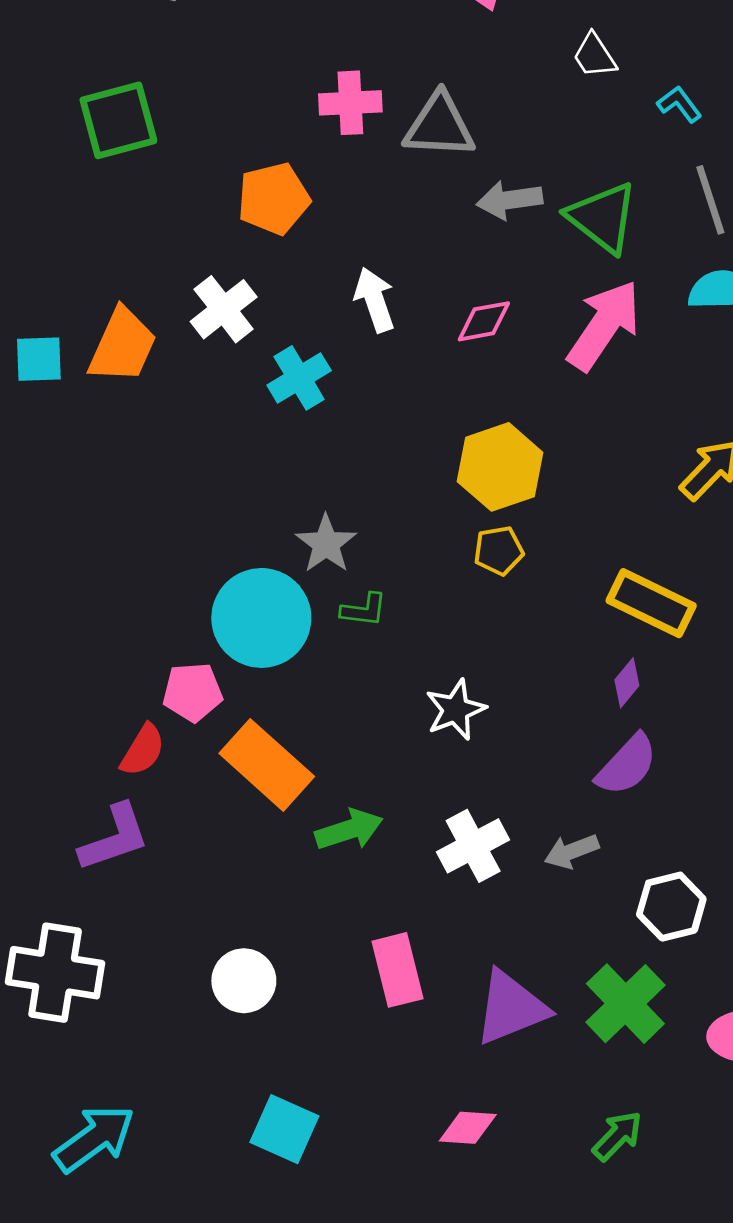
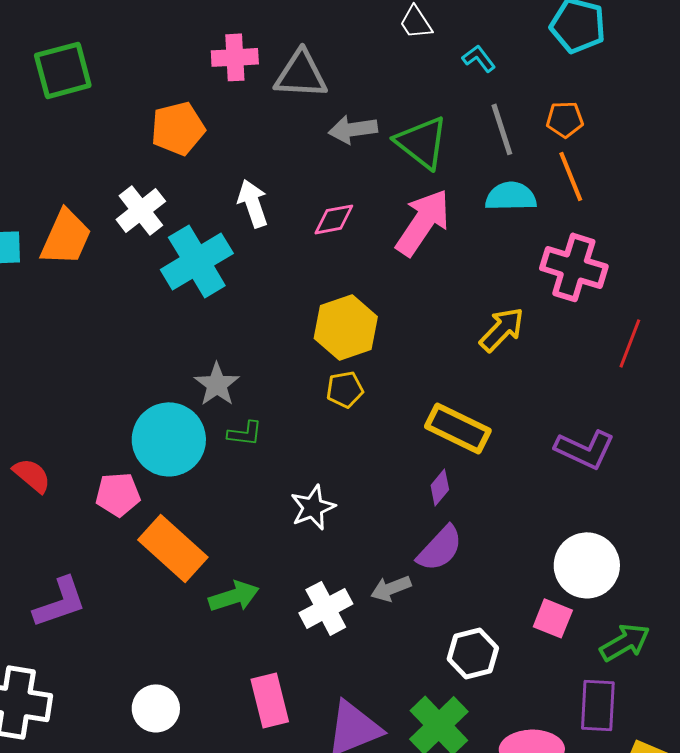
cyan cross: (299, 378) -> (197, 261), size x1.5
red semicircle: (143, 750) -> (32, 475), moved, turned -81
gray arrow: (572, 851) -> (391, 588), moved

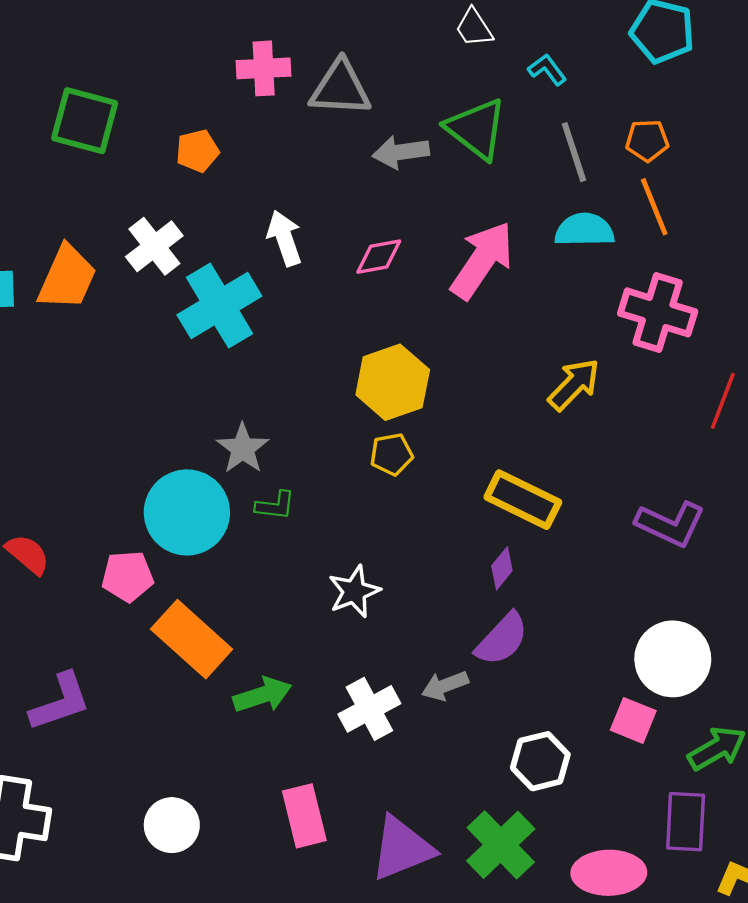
green square: (63, 70) -> (85, 121), moved, turned 30
orange pentagon: (178, 128) -> (197, 151), size x0.7
green triangle: (422, 142) -> (476, 129), moved

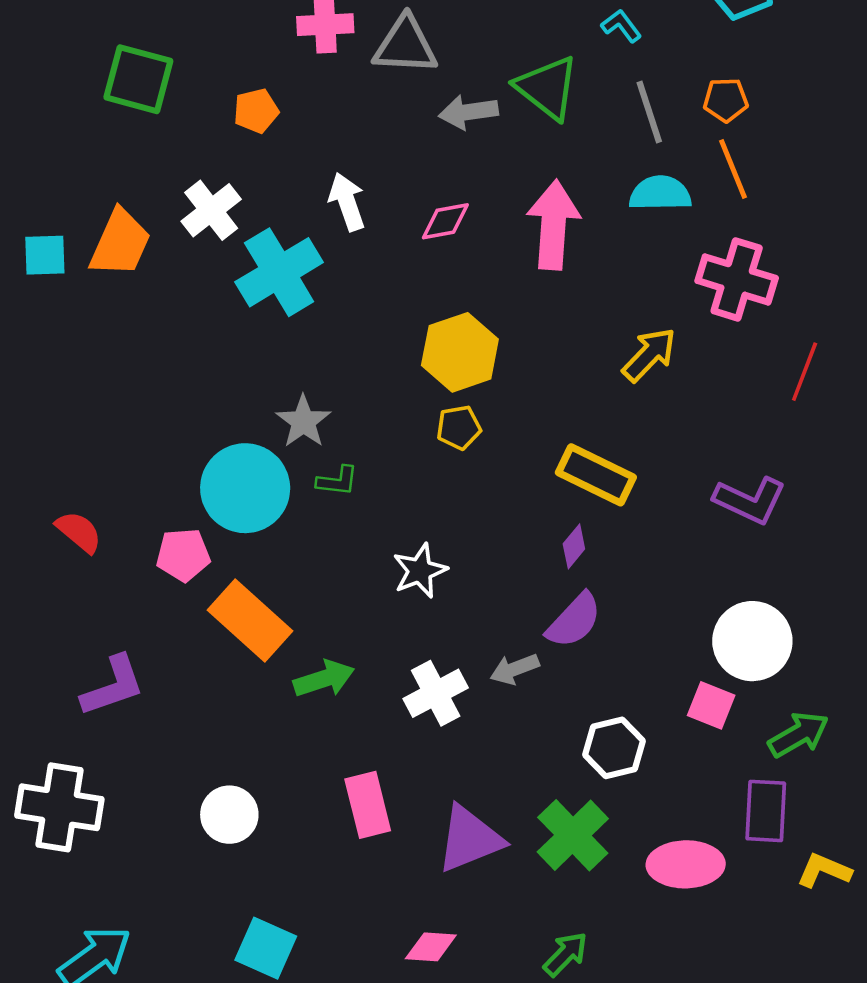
pink arrow: (482, 260) -> (553, 225), turned -30

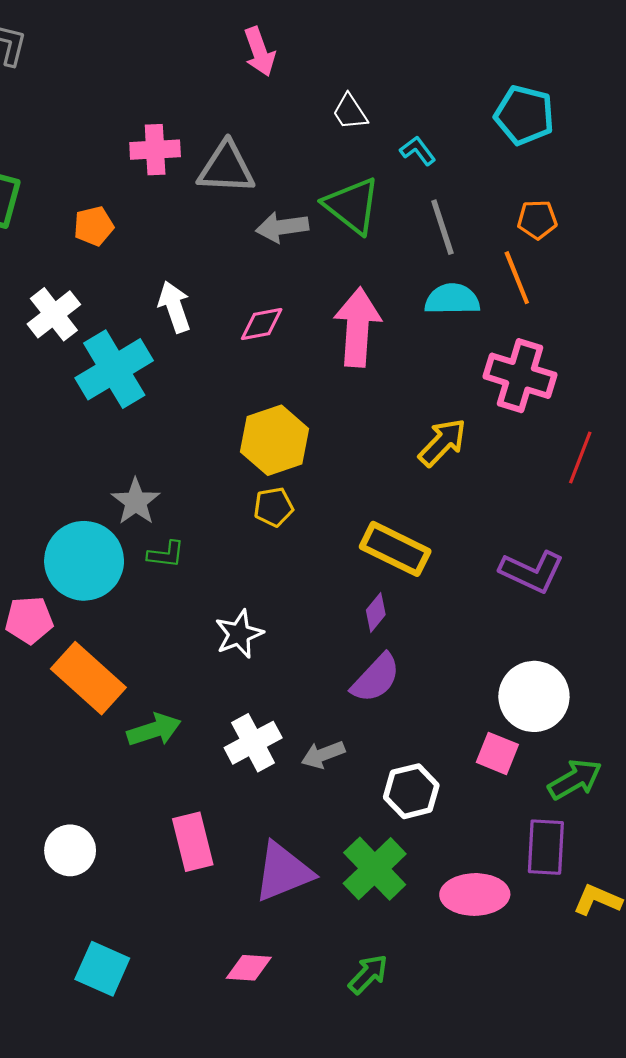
orange pentagon: (726, 100) -> (537, 220), moved
gray arrow: (515, 669) -> (323, 755), moved

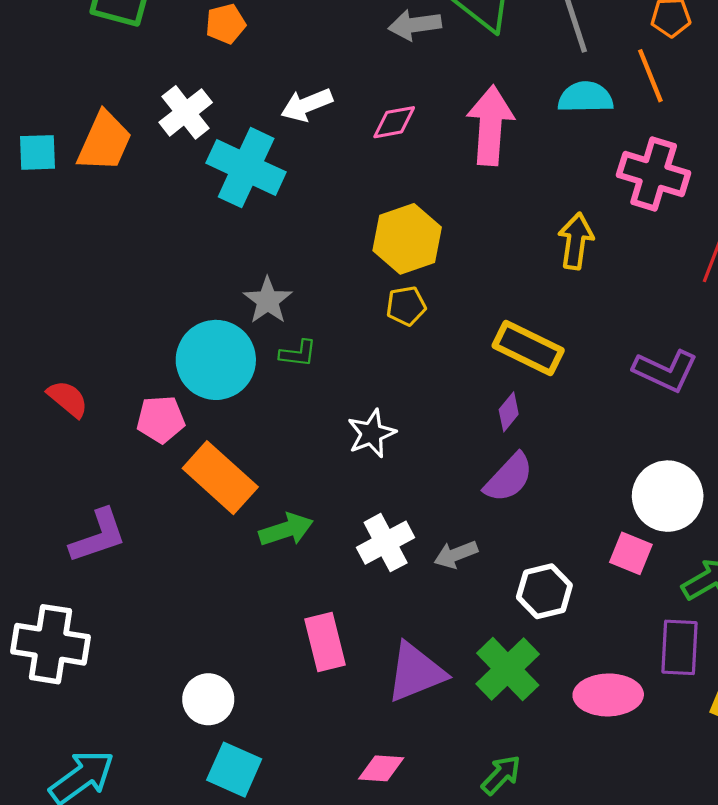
white arrow: (174, 307) -> (307, 105), turned -93
cyan cross: (114, 369) -> (246, 168), turned -34
yellow arrow: (442, 442) -> (576, 241), turned -36
white circle: (70, 850) -> (208, 699), moved

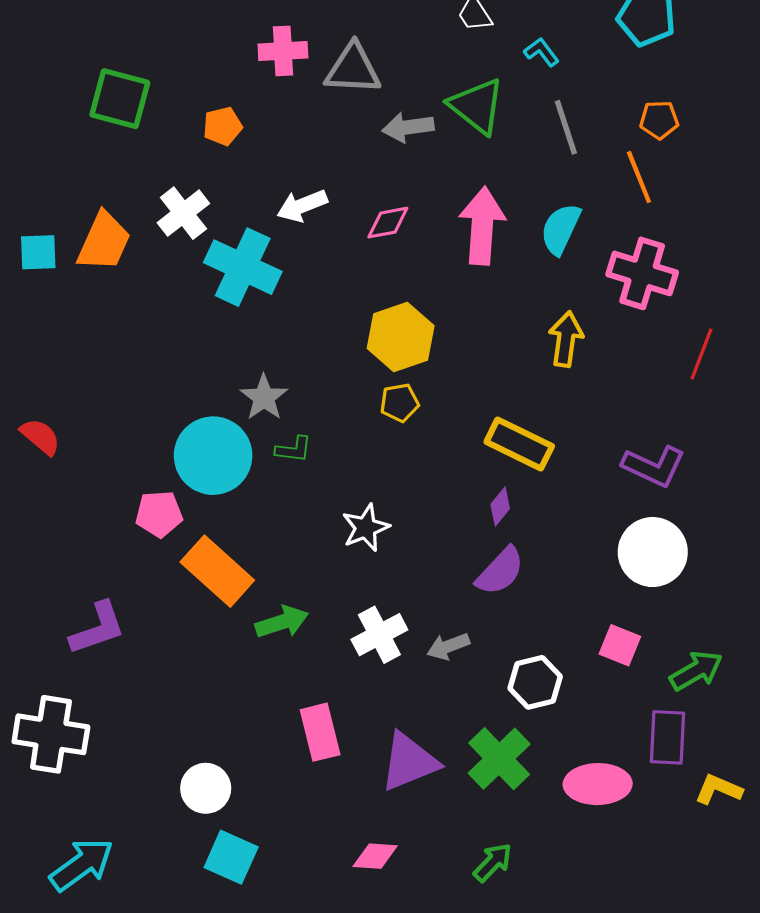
cyan semicircle: (585, 97) -> (561, 229), moved, turned -64
red semicircle: (68, 399) -> (40, 437), moved
white circle: (668, 496) -> (653, 552), moved

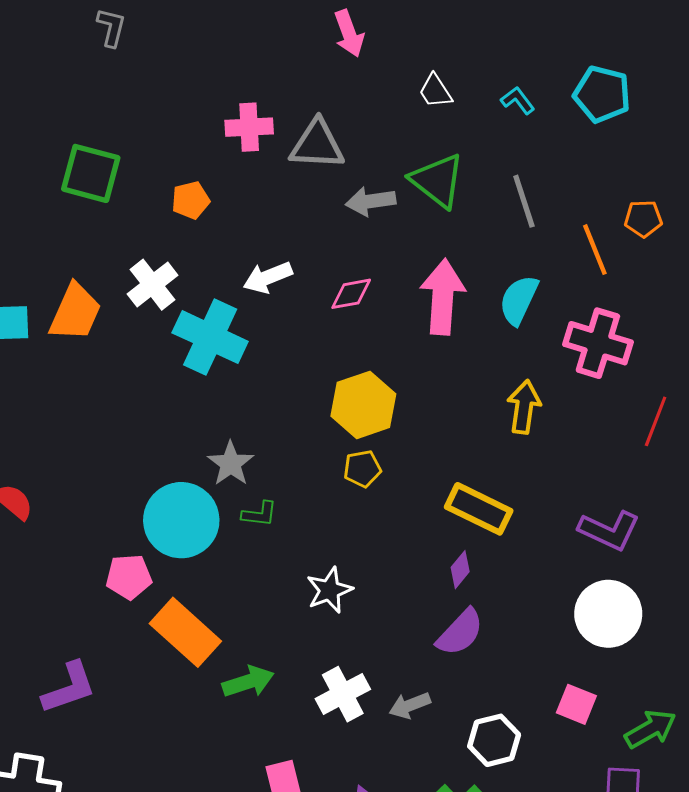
cyan L-shape: (541, 52) -> (518, 100), moved
orange pentagon: (659, 120) -> (643, 219), moved

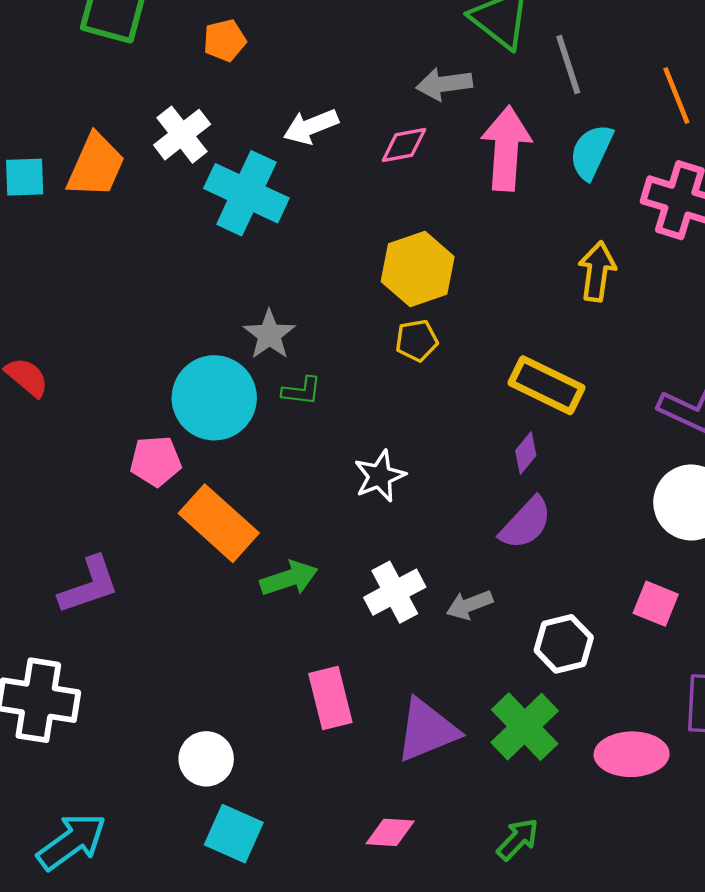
gray arrow: (371, 201) -> (444, 84), moved
gray line: (524, 201) -> (568, 64), moved

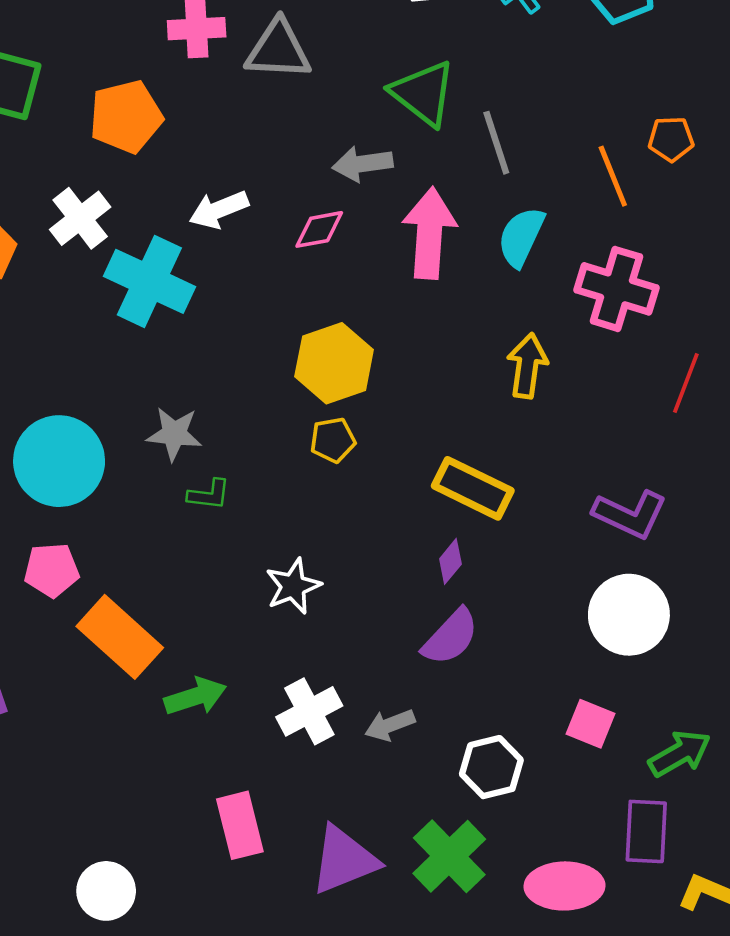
orange pentagon: (225, 40) -> (126, 117), size x1.6
gray star: (269, 335) -> (174, 434), turned -30
cyan circle: (214, 398) -> (59, 461), moved

